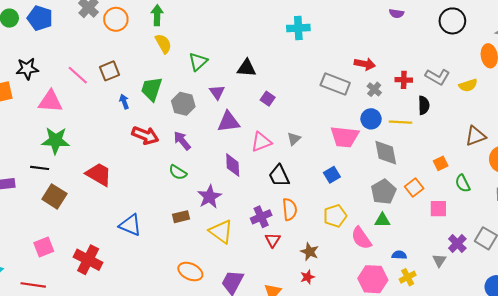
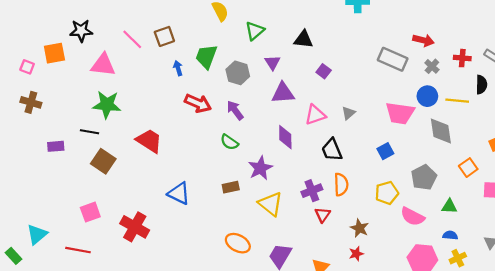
gray pentagon: (384, 192) -> (424, 177), moved
green triangle: (382, 220) -> (449, 206), moved
pink semicircle: (361, 238) -> (412, 217), turned -30

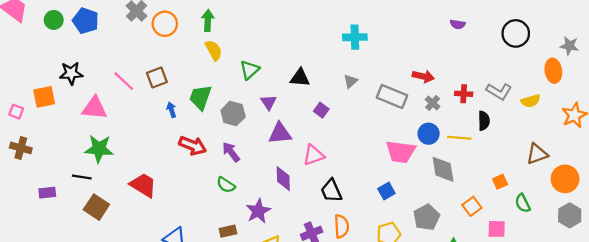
gray triangle: (348, 113) -> (351, 81), moved

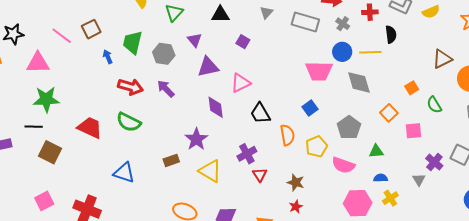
green semicircle: (226, 185) -> (129, 122), moved, size x1.4
orange semicircle: (341, 226) -> (287, 135), moved

